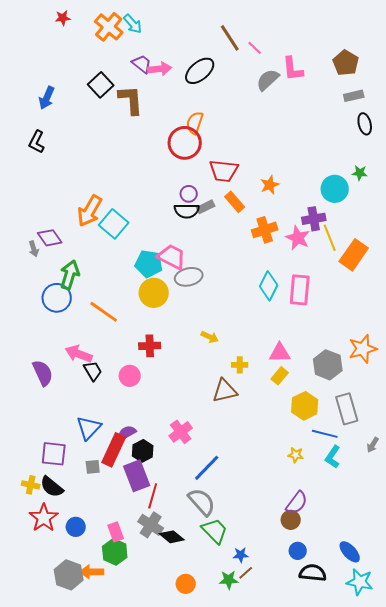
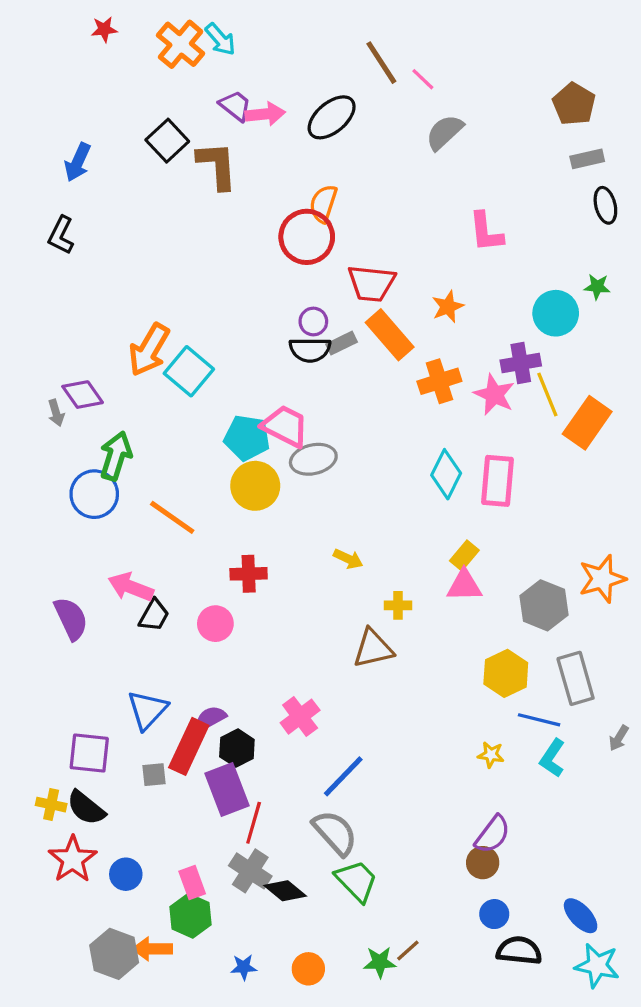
pink L-shape: (293, 69) -> (486, 232), moved
orange rectangle: (235, 202) -> (390, 335), size x1.4
black trapezoid: (93, 371) -> (154, 615), turned 60
yellow rectangle: (280, 376) -> (464, 556), moved
blue star: (241, 555) -> (244, 967), moved

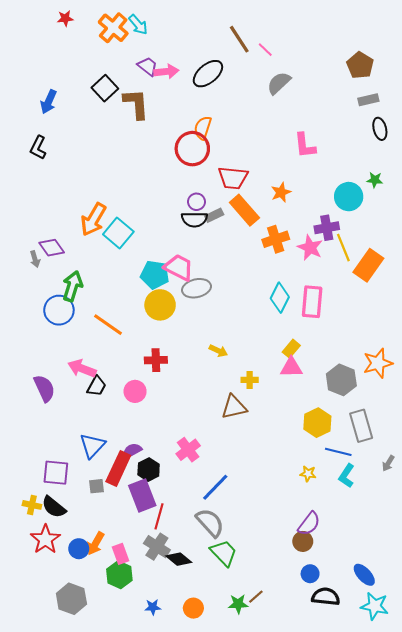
orange arrow: (152, 949) -> (95, 543), moved, turned -60

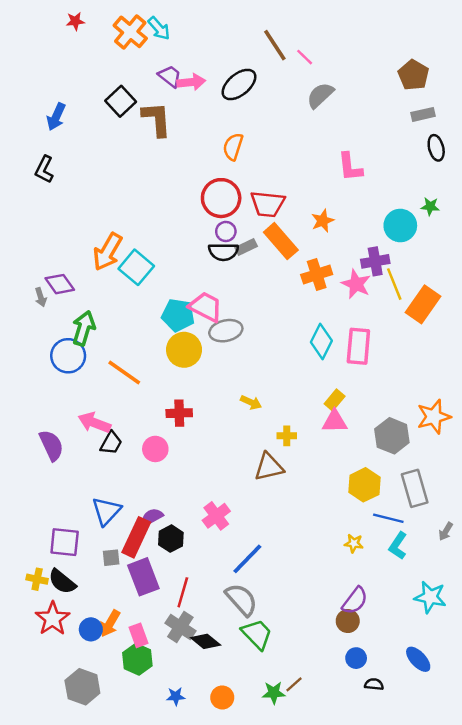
red circle: (192, 149) -> (221, 198), moved
purple rectangle: (142, 496) -> (143, 577), moved
black semicircle: (326, 597) -> (374, 684), size x0.6
cyan star: (375, 606) -> (430, 597), moved

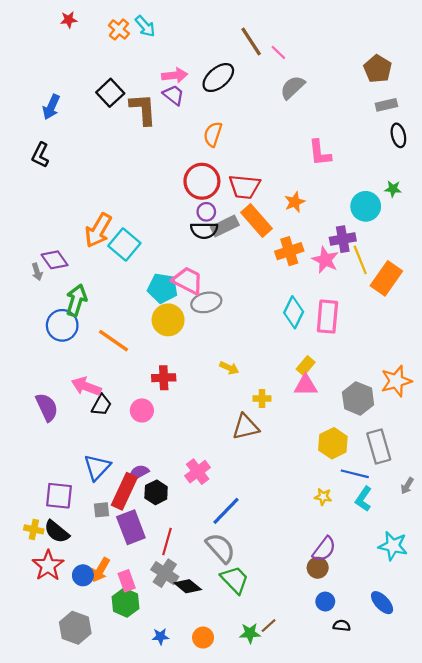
orange cross: (130, 32) -> (119, 29), size x0.7
purple trapezoid: (170, 76) -> (174, 95), moved
gray rectangle: (246, 247) -> (225, 226), size x1.4

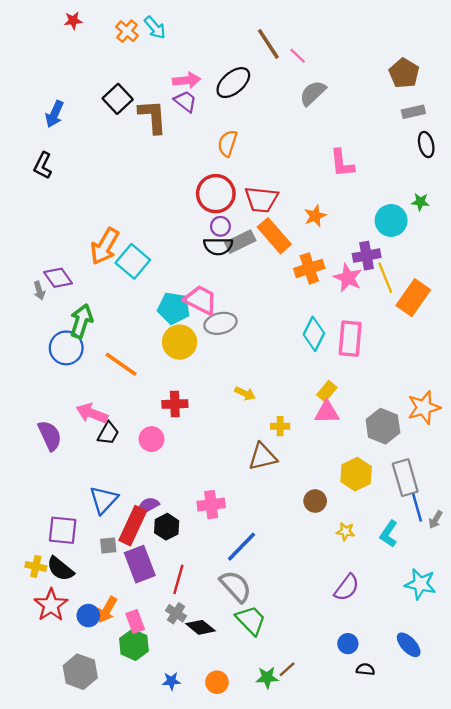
pink cross: (198, 472) -> (211, 505), turned 30
blue line: (355, 474) -> (417, 507), moved, turned 60
brown circle: (318, 568) -> (315, 501), moved
gray cross: (165, 573) -> (176, 613), size x0.7

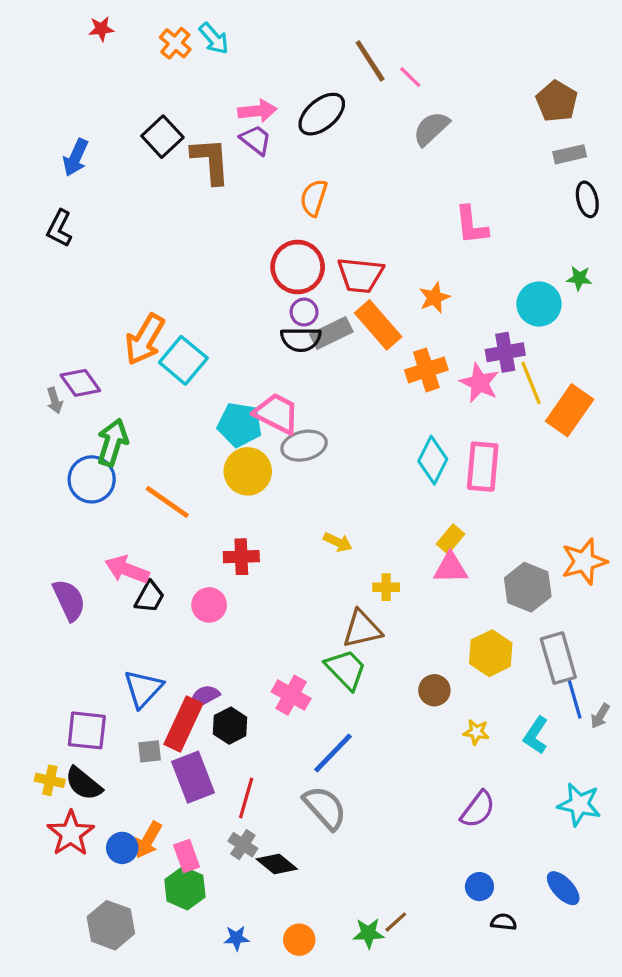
pink cross: (211, 505) -> (291, 695), turned 36
green trapezoid: (251, 620) -> (346, 669), moved

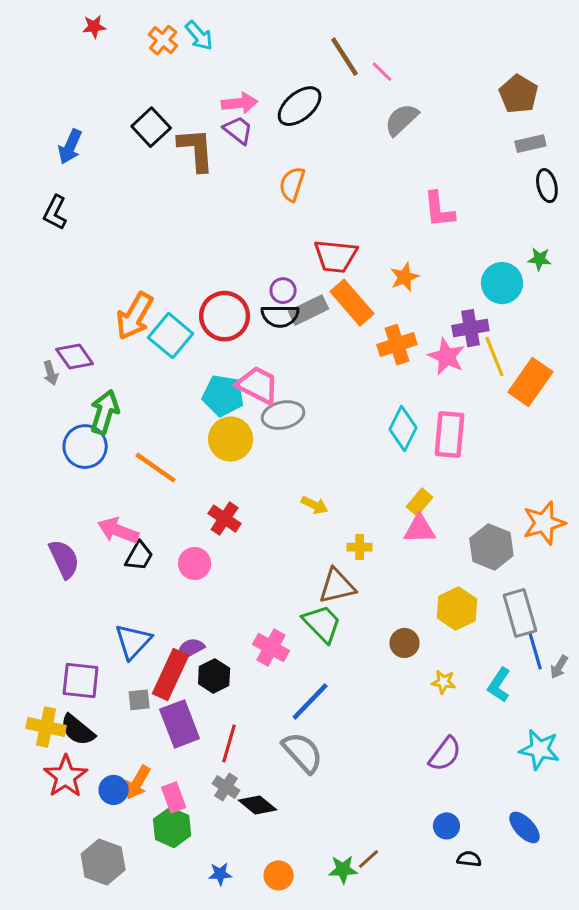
red circle: (298, 267) -> (225, 316), moved
red cross: (241, 557) -> (225, 519), turned 36
yellow cross: (50, 780) -> (46, 727), size x1.4

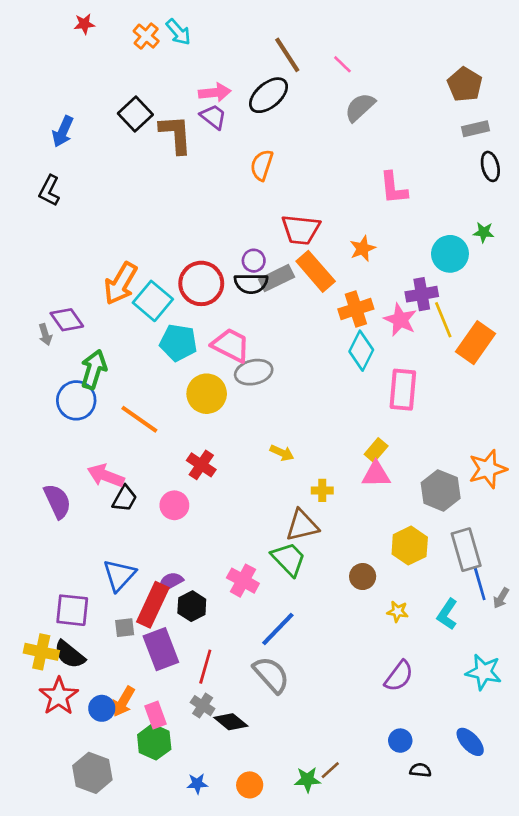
brown line: (345, 57) -> (287, 55), moved
cyan pentagon: (223, 396) -> (178, 343), moved
cyan diamond: (403, 429) -> (361, 351), moved

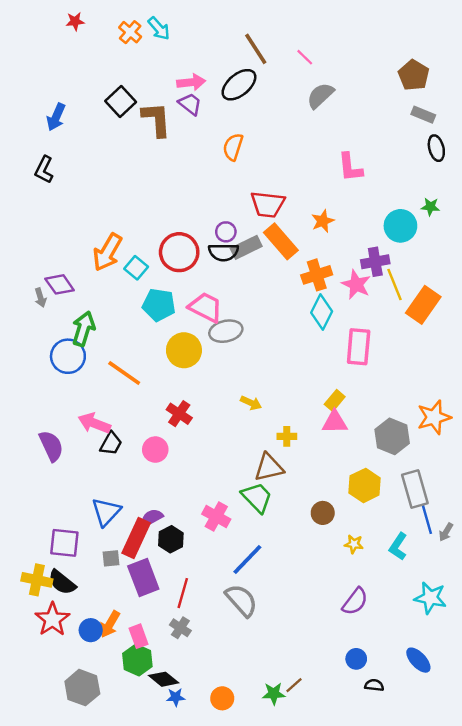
gray rectangle: (476, 129) -> (423, 115), turned 35
cyan square: (153, 301) -> (136, 268), size x0.7
black diamond: (231, 722) -> (164, 679), moved

